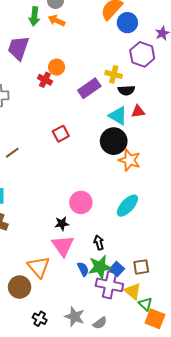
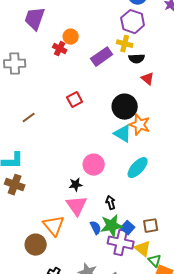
purple hexagon: (142, 54) -> (133, 22), moved
red triangle: (138, 111) -> (148, 79), turned 48
cyan triangle: (118, 116) -> (123, 134), moved

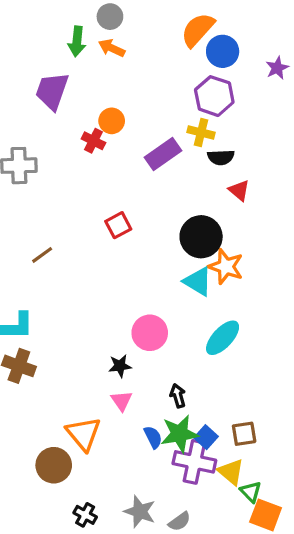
pink triangle: (77, 206) -> (122, 401), size x0.6

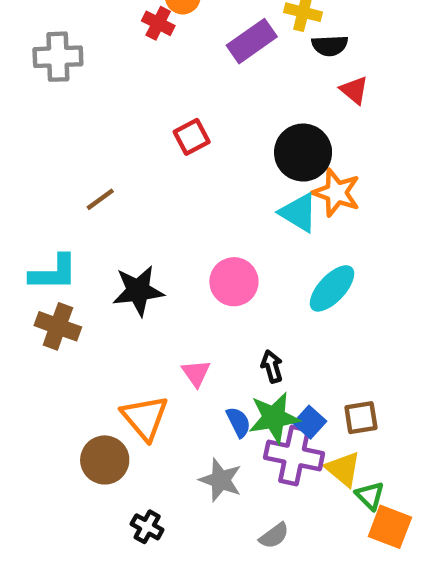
brown line: (42, 255) -> (100, 199), moved
black star: (120, 366) -> (138, 291), moved, size x1.6
gray star: (140, 512) -> (221, 480), moved

